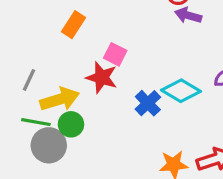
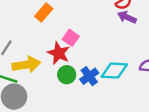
cyan diamond: (181, 91) -> (114, 71), turned -36
green circle: (71, 124) -> (67, 75), moved

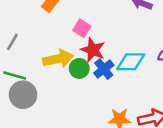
red star: (59, 53) -> (93, 50), moved
yellow arrow: (26, 65) -> (58, 59), moved

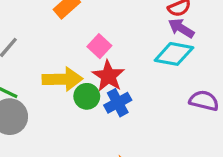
cyan diamond: (131, 62) -> (174, 54), moved

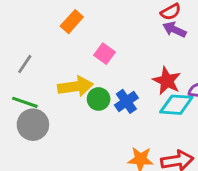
cyan diamond: (174, 54) -> (176, 105), moved
red star: (108, 76) -> (167, 81), moved

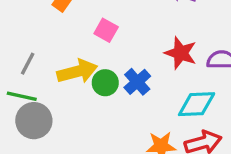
gray line: (25, 64) -> (28, 64), moved
cyan diamond: (176, 105) -> (197, 104), moved

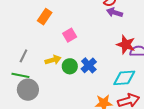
pink square: (106, 30) -> (70, 35), turned 32
red star: (181, 53) -> (126, 45), moved
yellow arrow: (77, 71) -> (53, 60), size x0.7

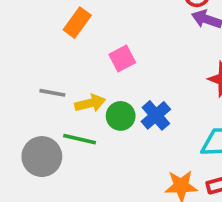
gray line: (23, 56) -> (52, 93), moved, turned 72
green line: (20, 75) -> (80, 139), moved

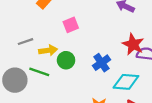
gray line: (52, 93) -> (25, 42), turned -35
blue cross: (156, 115) -> (101, 63), moved

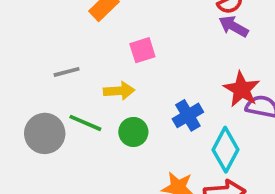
yellow arrow: (48, 50) -> (119, 91), moved
green circle: (66, 60) -> (133, 132), moved
cyan diamond: (126, 82) -> (226, 150), turned -70

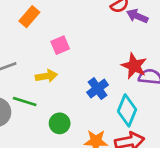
purple arrow: (233, 26) -> (137, 16), moved
green circle: (133, 132) -> (60, 123), moved

